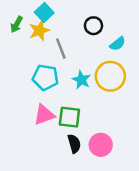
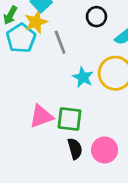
cyan pentagon: (45, 77) -> (21, 38), moved, turned 30

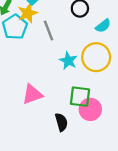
green square: (70, 119) -> (80, 97), moved
pink circle: (105, 150) -> (90, 109), moved

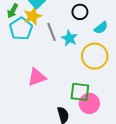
cyan star: (68, 61) -> (69, 38), moved
pink triangle: (32, 94) -> (37, 77), moved

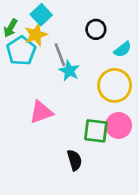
cyan star: (69, 38) -> (69, 71), moved
pink circle: (89, 103) -> (119, 125), moved

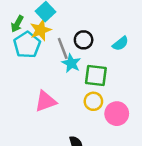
black circle: (96, 29) -> (84, 40), moved
yellow circle: (115, 85) -> (93, 101), moved, size x0.6
green square: (96, 131) -> (96, 75), moved

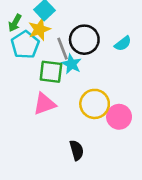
black circle: (84, 40) -> (84, 40), size x1.5
green square: (96, 75) -> (51, 72), moved
yellow circle: (93, 101) -> (95, 104), size x1.5

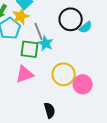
black circle: (84, 40) -> (71, 19), moved

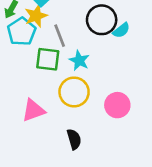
cyan star: (46, 43) -> (79, 60), moved
pink triangle: (25, 74) -> (33, 110), moved
yellow circle: (64, 74) -> (74, 92), moved

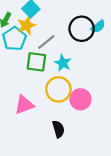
cyan semicircle: (121, 30) -> (98, 27), moved
gray line: (60, 36) -> (46, 42), turned 72
pink circle: (117, 105) -> (80, 99), moved

